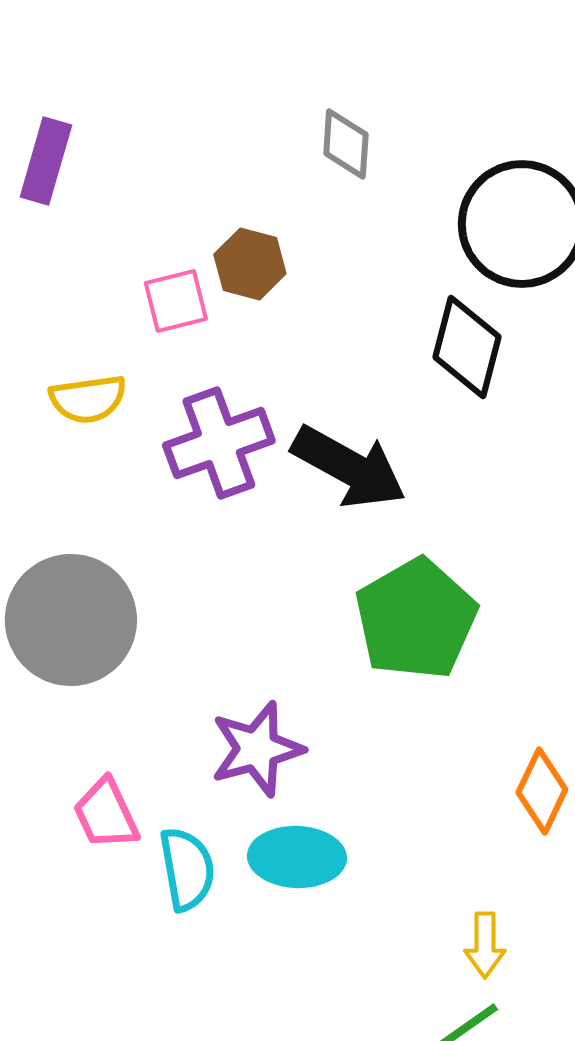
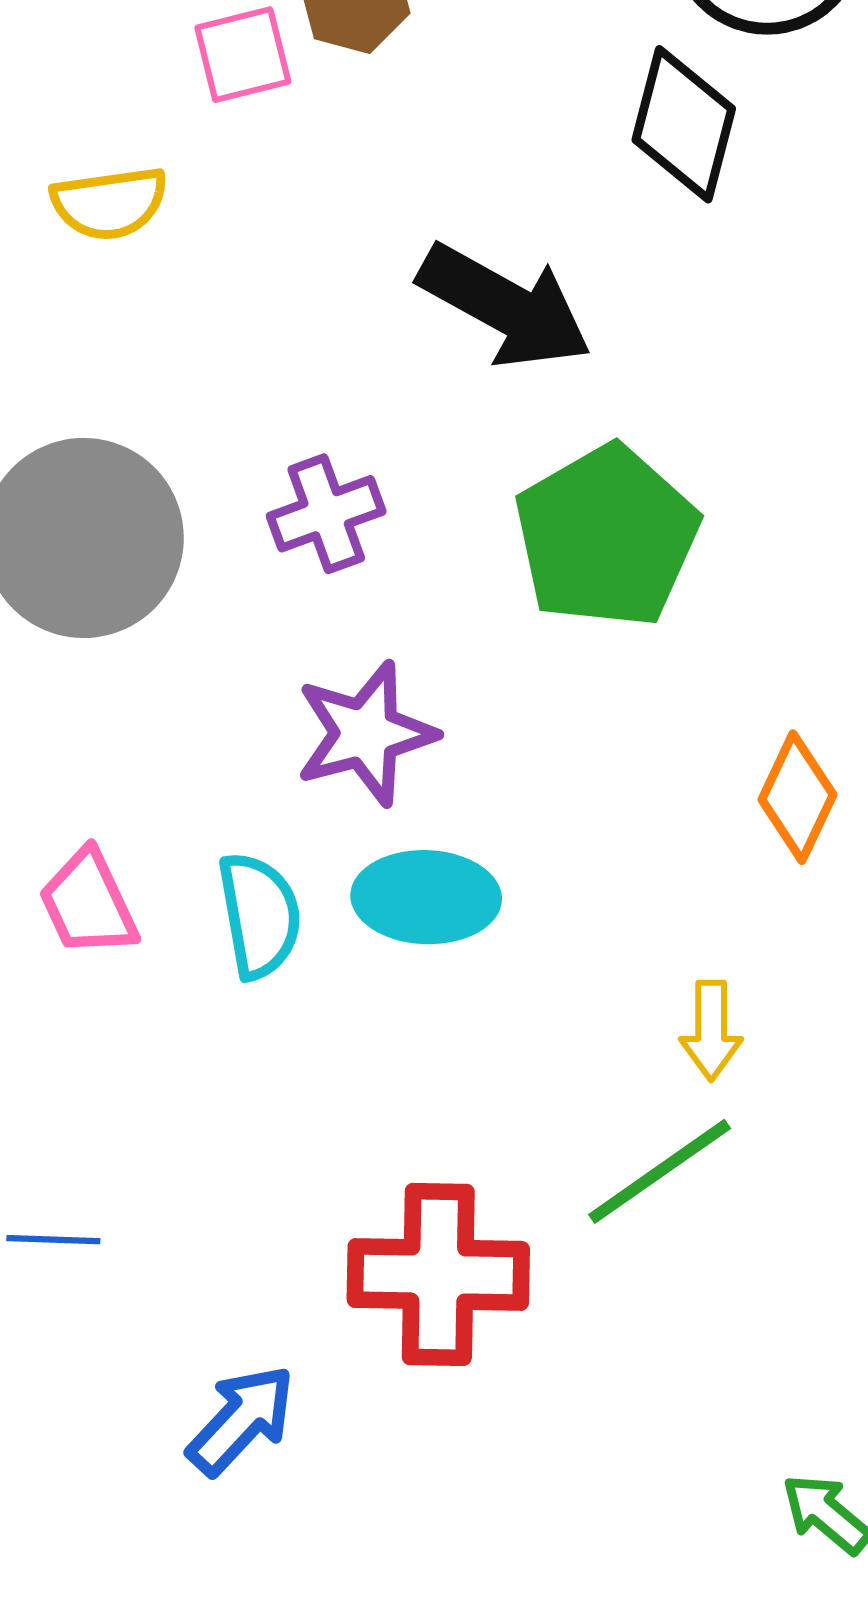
purple cross: (219, 443) -> (326, 514), moved, size x0.7
pink trapezoid: (106, 814) -> (88, 903), moved

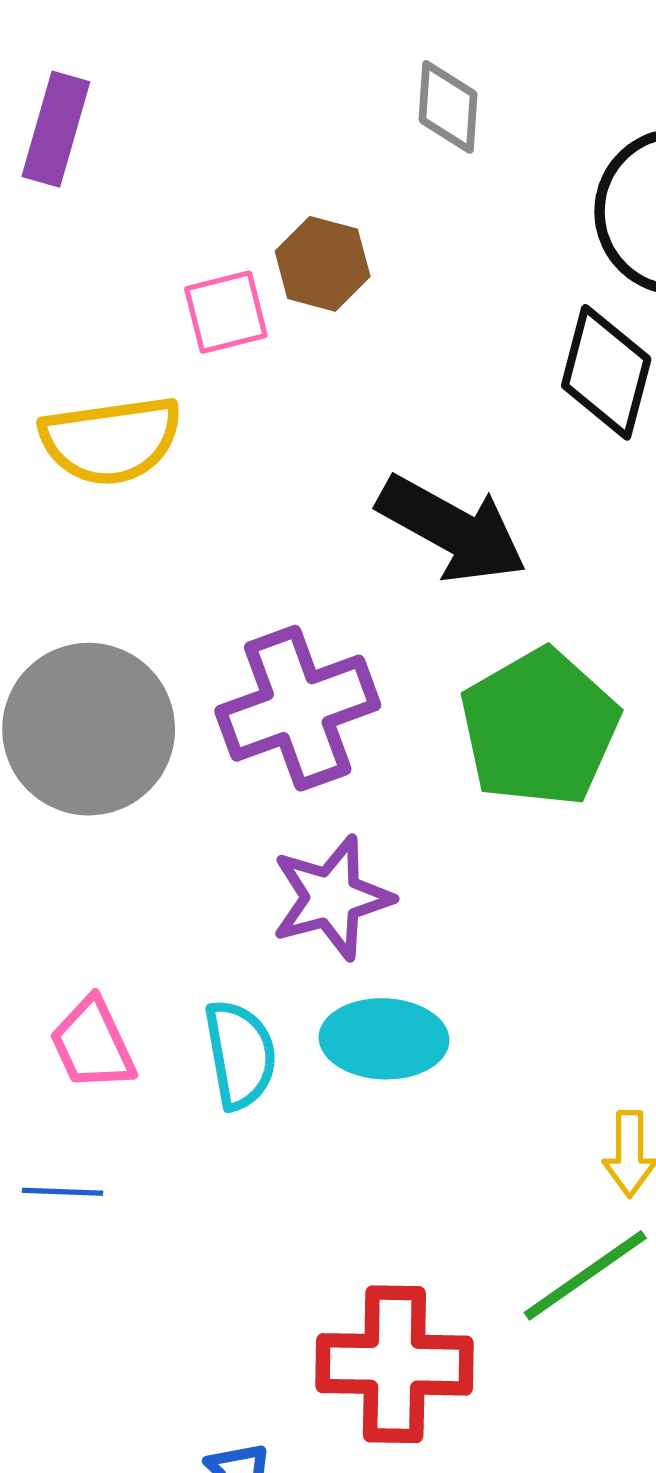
yellow semicircle: (109, 203) -> (111, 440), size x1.4
purple cross: (326, 514) -> (298, 708), size x1.6
blue line: (53, 1240) -> (62, 1192), moved

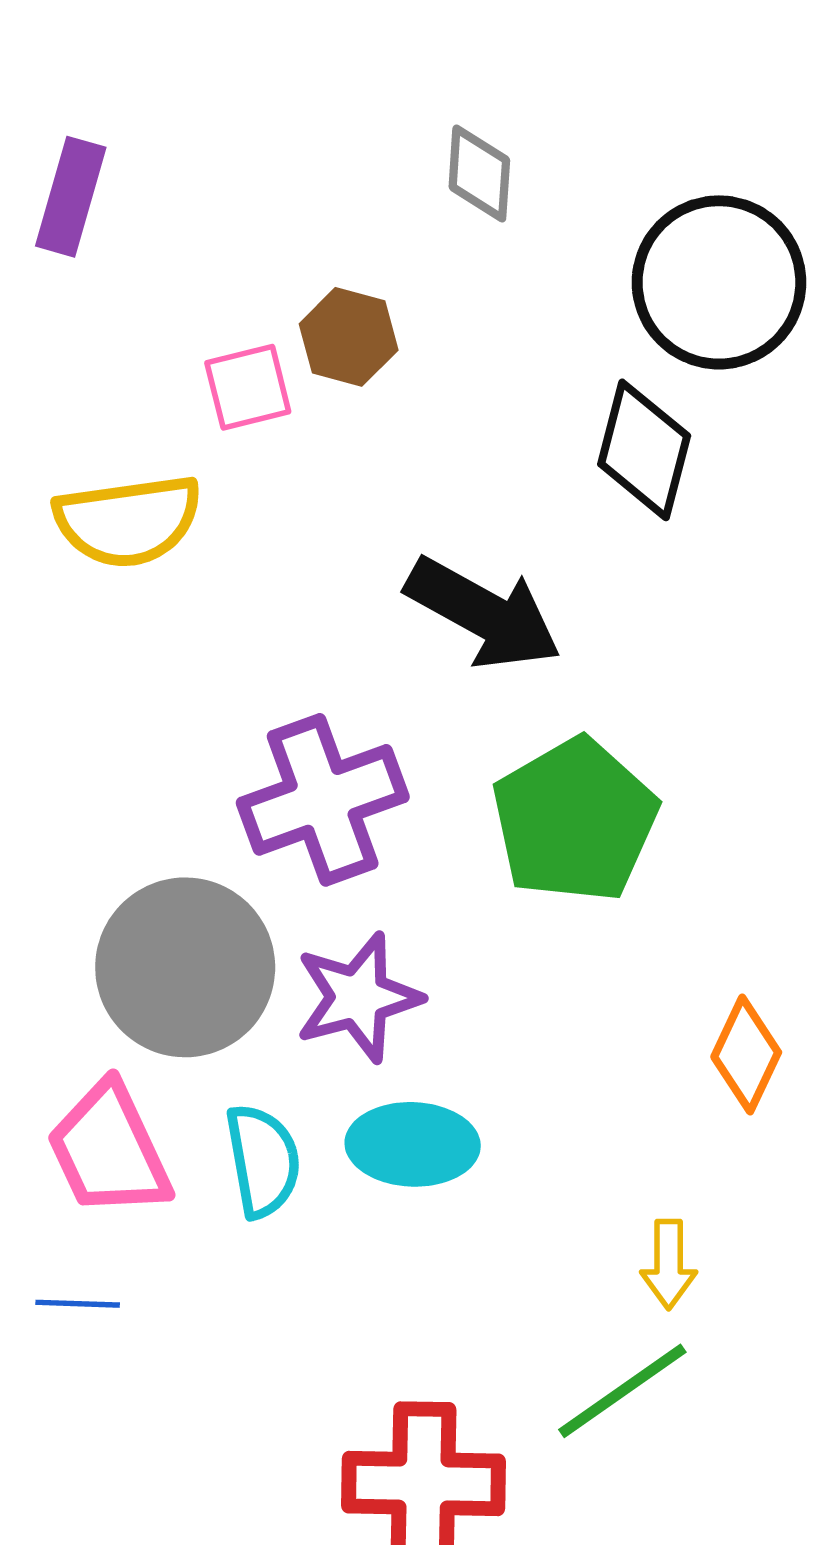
gray circle: (89, 729) -> (185, 967), moved
pink trapezoid: (93, 1044) -> (109, 1150), size x1.4

